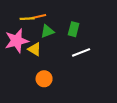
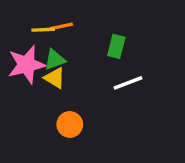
green triangle: (47, 31) -> (55, 60), moved

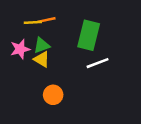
green rectangle: (116, 46) -> (89, 35), size x1.6
pink star: (27, 65) -> (20, 49), size x0.7

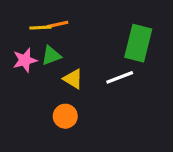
green rectangle: (89, 35) -> (138, 43), moved
yellow triangle: (42, 59) -> (73, 79), moved

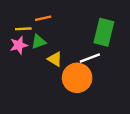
yellow line: (40, 28) -> (23, 29), moved
orange circle: (65, 116) -> (77, 78), moved, size x1.6

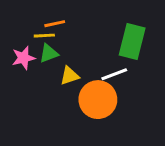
yellow line: (23, 29) -> (44, 36), moved
yellow triangle: (55, 59) -> (70, 76), turned -49

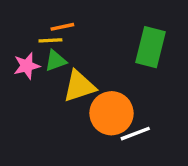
white line: (114, 74) -> (135, 134), moved
yellow triangle: (70, 76) -> (79, 86), size x1.5

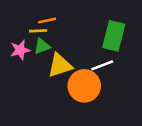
white line: (135, 134) -> (102, 65), moved

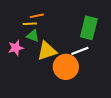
green triangle: (42, 46) -> (33, 36), turned 40
pink star: (20, 50) -> (16, 48), moved

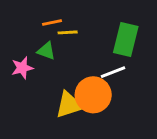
yellow line: (30, 24) -> (68, 32), moved
yellow triangle: (47, 51) -> (69, 105), moved

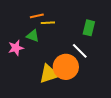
green rectangle: (126, 39) -> (89, 28), size x0.7
white line: (113, 72) -> (80, 51), turned 66

